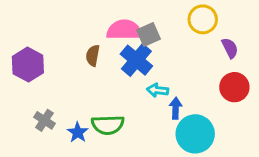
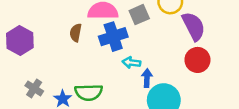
gray square: (148, 34) -> (139, 15), moved
purple semicircle: (230, 48) -> (194, 26), size x1.6
blue cross: (136, 60) -> (113, 37), turned 32

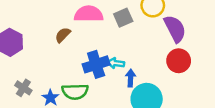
brown semicircle: (76, 33) -> (63, 35), turned 35
blue cross: (113, 37) -> (96, 64), moved

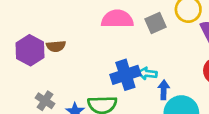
brown semicircle: (63, 35) -> (56, 46), moved, turned -140

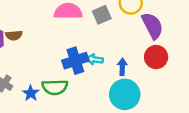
blue arrow: (164, 90) -> (122, 67), moved

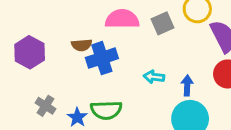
brown semicircle: (14, 35) -> (82, 45), moved
blue cross: (75, 61) -> (102, 58), moved

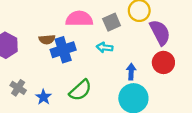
cyan arrow: (154, 77) -> (105, 47), moved
green semicircle: (106, 110) -> (80, 90), moved, turned -40

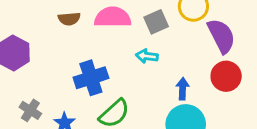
brown semicircle: (47, 39) -> (69, 19), moved
blue cross: (63, 50) -> (91, 78), moved

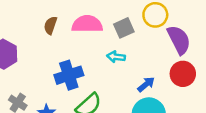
brown semicircle: (69, 19) -> (50, 25), turned 114
blue arrow: (183, 89) -> (146, 84), turned 48

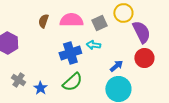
blue cross: (69, 75) -> (70, 53), moved

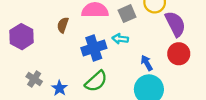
brown semicircle: (43, 21) -> (63, 25), moved
blue arrow: (116, 66) -> (147, 63), turned -80

